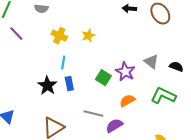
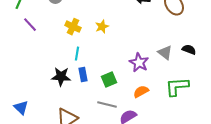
black semicircle: (176, 67) -> (189, 50), moved
green square: (103, 78) -> (109, 80), moved, turned 35
black star: (47, 86) -> (61, 77), turned -30
green L-shape: (163, 96) -> (177, 87), turned -30

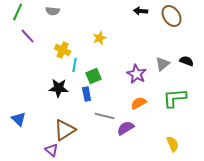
yellow cross: (73, 27) -> (63, 50), moved
gray triangle: (165, 53) -> (163, 64), turned 42
blue rectangle: (83, 75) -> (87, 94), moved
green square: (109, 80) -> (94, 76), moved

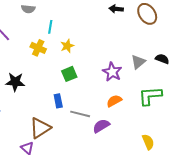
yellow star: (100, 38) -> (67, 46), moved
cyan line: (75, 65) -> (50, 27), moved
black star: (59, 88) -> (15, 82), moved
blue rectangle: (87, 94) -> (58, 101), moved

